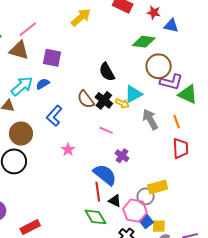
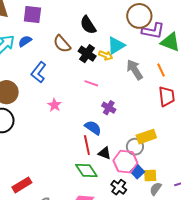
brown semicircle: (86, 99) -> (62, 44), moved
blue semicircle: (105, 175) -> (93, 128), size x0.7

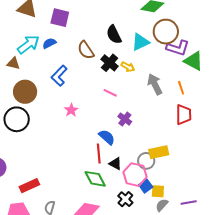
cyan triangle: (116, 45) -> (140, 42), moved

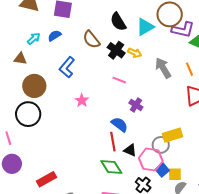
cyan arrow: (28, 44) -> (34, 39), size x0.6

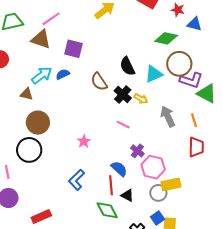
cyan arrow: (34, 39) -> (42, 75), size x1.5
blue L-shape: (67, 67) -> (77, 180), moved
pink hexagon: (151, 159) -> (153, 167), moved

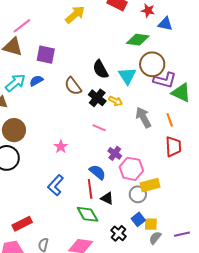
cyan triangle: (154, 74) -> (127, 76), turned -36

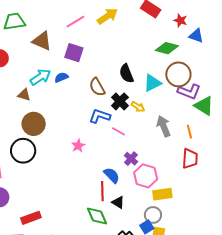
pink line: (22, 26) -> (75, 22), moved
cyan triangle: (127, 76) -> (152, 83), turned 30
blue L-shape: (56, 185) -> (100, 116), moved, turned 60
gray circle: (138, 194) -> (153, 215), moved

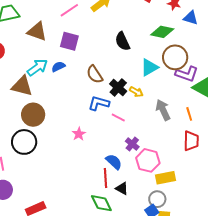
black semicircle: (126, 74) -> (122, 41), moved
brown triangle: (24, 95) -> (22, 86), size x1.6

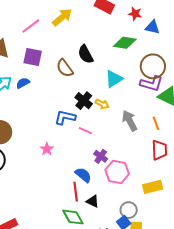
brown circle: (175, 57) -> (153, 66), moved
brown semicircle: (95, 74) -> (65, 68), moved
yellow rectangle: (166, 178) -> (153, 187), moved

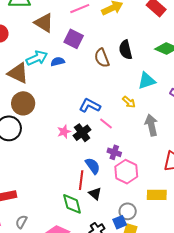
black cross: (84, 101) -> (82, 133), moved
purple cross: (101, 156) -> (114, 152), turned -32

